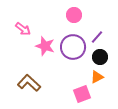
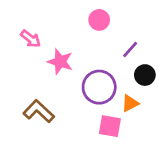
purple circle: (73, 47) -> (99, 87), moved
black circle: (100, 57) -> (145, 75), moved
pink square: (82, 94) -> (110, 126), turned 30

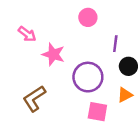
purple line: (130, 49) -> (115, 44), turned -35
orange triangle: (130, 103) -> (125, 95), moved
brown L-shape: (39, 111) -> (34, 98), turned -76

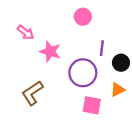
purple line: (115, 44) -> (102, 48), moved

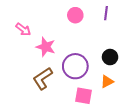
purple line: (102, 48) -> (106, 13), moved
brown L-shape: (32, 93) -> (43, 78), moved

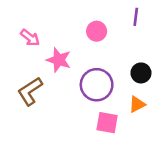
pink circle: (75, 15) -> (97, 31), moved
brown L-shape: (43, 78) -> (30, 91), moved

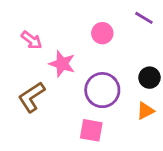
purple line: (136, 17) -> (144, 18), turned -66
pink square: (107, 123) -> (91, 130), moved

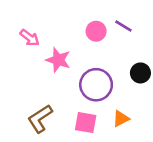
purple line: (144, 18) -> (123, 26), moved
brown L-shape: (32, 97) -> (40, 119), moved
orange triangle: (145, 111) -> (121, 119), moved

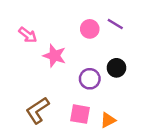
black circle: (140, 73) -> (116, 68), moved
purple circle: (96, 85) -> (90, 79), size x0.7
orange triangle: (121, 119) -> (108, 120), moved

